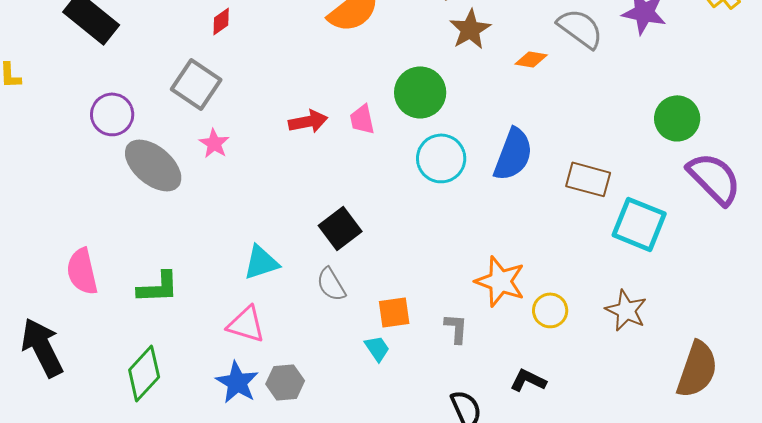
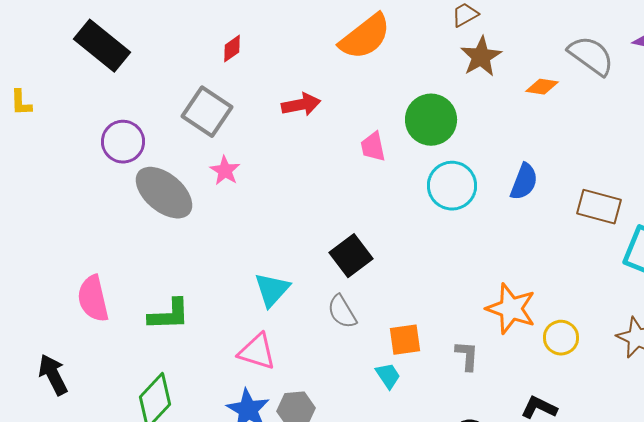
red arrow: (308, 121) -> (301, 105), moved
blue semicircle: (513, 154) -> (524, 182), size x0.7
cyan triangle: (261, 262) -> (272, 290), turned -30
black arrow: (42, 347) -> (53, 375), size x0.7

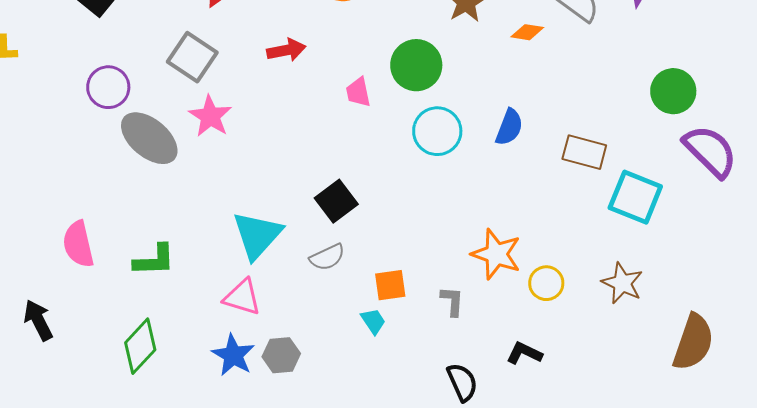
pink star: (225, 171) -> (210, 116), size x1.4
cyan triangle: (272, 290) -> (257, 235), size x1.4
gray semicircle: (342, 312) -> (327, 257), turned -84

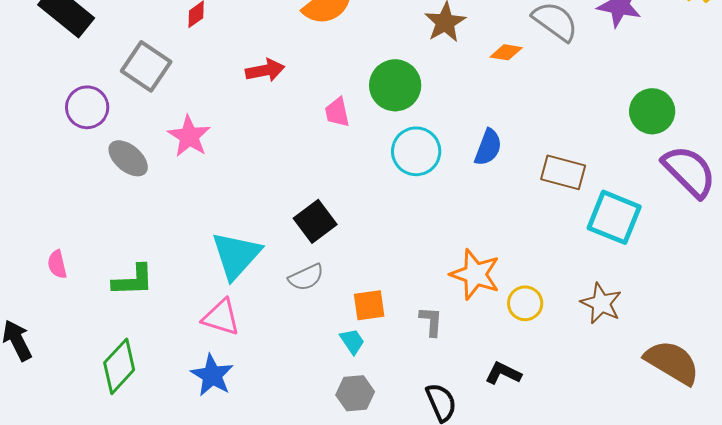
gray square: (192, 57) -> (146, 66), moved
gray ellipse: (149, 138) -> (128, 158), size x0.7
pink semicircle: (78, 244) -> (57, 264), size x0.6
brown semicircle: (693, 342) -> (672, 362), turned -78
gray hexagon: (281, 355) -> (355, 393), moved

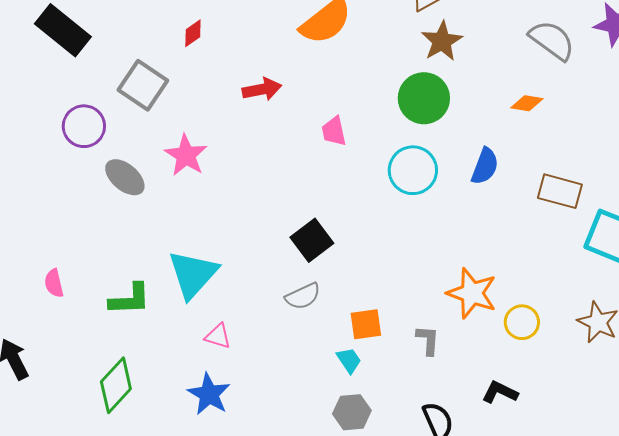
orange diamond: (506, 52) -> (527, 103), moved
green circle: (395, 85) -> (424, 98), moved
cyan triangle: (236, 255) -> (193, 274), moved
pink triangle: (221, 317) -> (218, 336), size x0.7

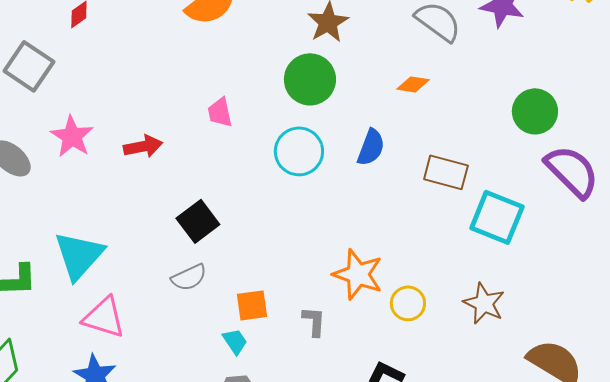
red arrow: (262, 89) -> (143, 146), moved
pink triangle: (218, 336) -> (104, 317), size x1.6

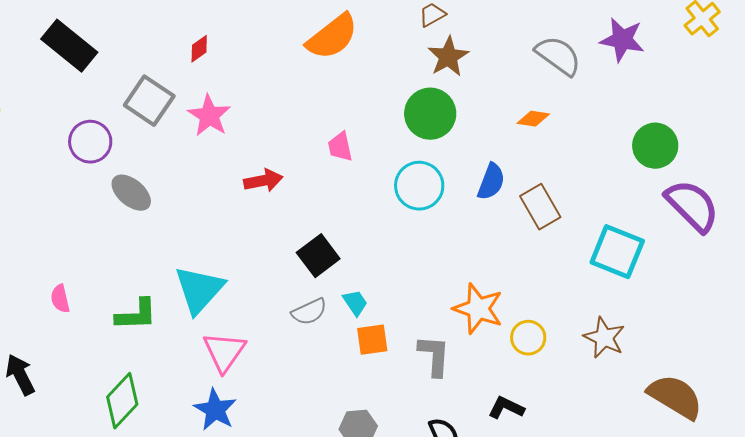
pink star: (72, 136) -> (209, 116), moved
brown rectangle: (446, 172) -> (540, 207), moved, turned 45
pink triangle: (104, 317) -> (224, 352), turned 48
gray L-shape: (314, 321) -> (434, 356), size x1.4
cyan trapezoid: (235, 341) -> (355, 303), moved

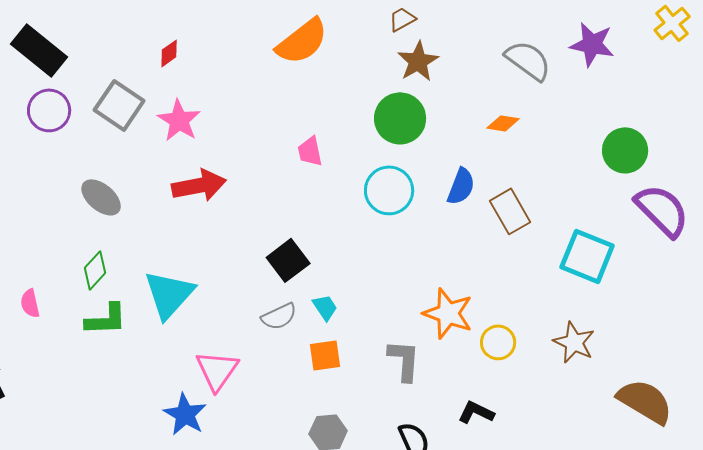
purple circle: (90, 142) -> (49, 110), moved
red arrow: (263, 181) -> (199, 185), moved, size x1.4
orange square: (372, 340) -> (325, 355), moved
pink triangle: (224, 352) -> (217, 370), moved
green diamond: (122, 401) -> (95, 270), moved, size x0.7

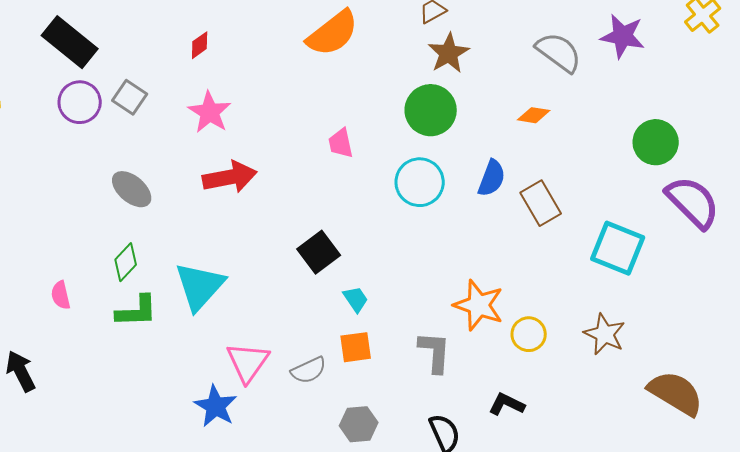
gray square: (119, 105) -> (130, 97), moved, size x0.7
gray semicircle: (279, 316) -> (309, 370), moved

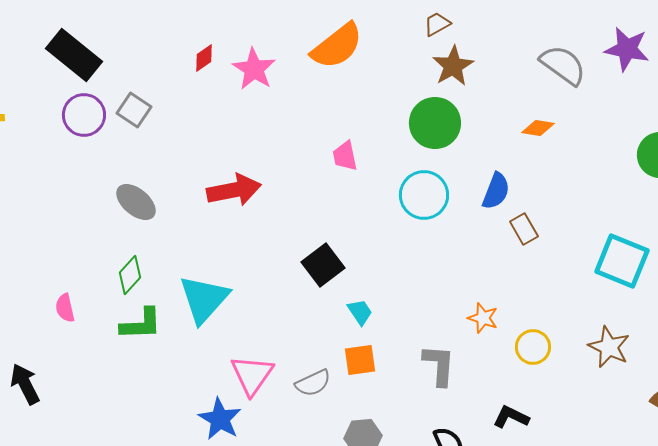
pink star: (210, 112) -> (254, 69), moved
brown rectangle: (541, 203) -> (524, 229), moved, size x0.7
orange star: (479, 305) -> (483, 318), size x0.6

